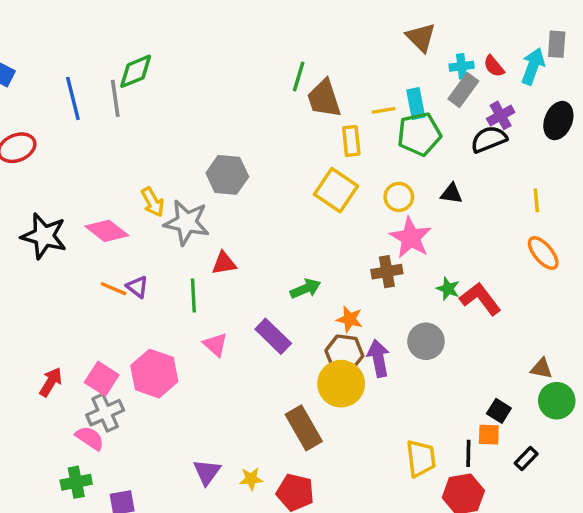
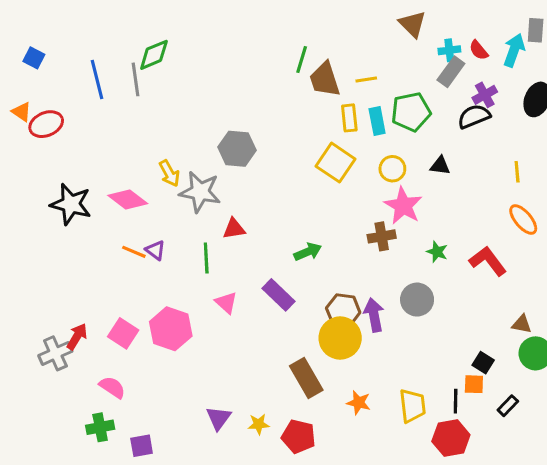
cyan rectangle: (416, 104) -> (377, 121), moved
yellow line: (384, 110) -> (366, 79), moved
red L-shape: (480, 299) -> (488, 261), moved
orange star: (350, 319) -> (359, 403), moved
gray cross: (105, 413) -> (55, 353), moved

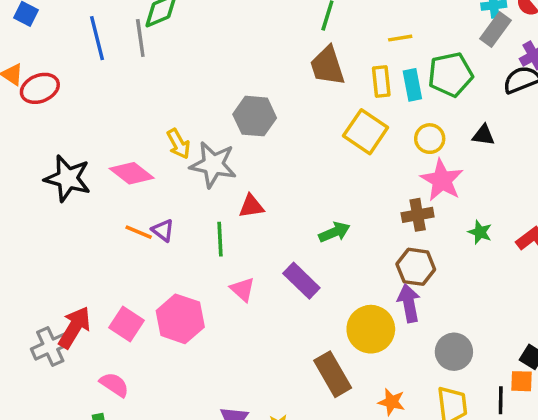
brown trapezoid: (325, 79) -> (327, 66), moved
gray circle: (417, 300) -> (454, 352), moved
brown hexagon: (343, 310) -> (416, 267), moved
red arrow: (77, 336) -> (74, 327), size x1.4

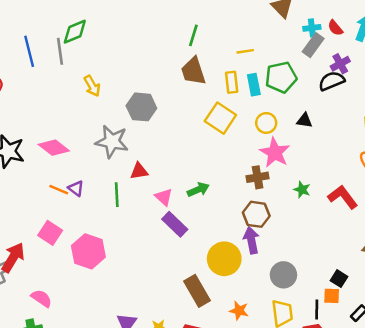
yellow arrow: (178, 144) -> (92, 86), moved
pink triangle: (243, 289) -> (164, 197), moved
pink square: (126, 324) -> (50, 233), moved

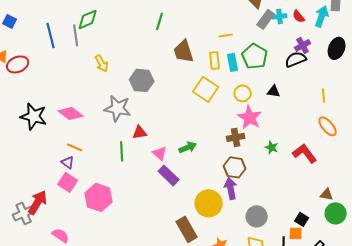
green line: (193, 35) -> (160, 21), moved
gray rectangle: (313, 45) -> (266, 19), moved
green pentagon: (281, 77) -> (255, 56), turned -30
purple triangle: (76, 188) -> (68, 162), moved

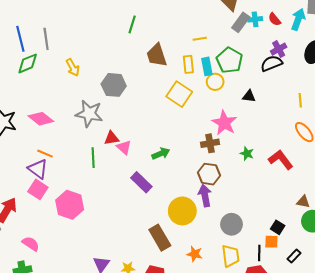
green diamond: (88, 19) -> (28, 63), moved
yellow circle: (243, 93) -> (215, 82), moved
pink triangle: (160, 153) -> (124, 147), moved
purple triangle: (68, 162) -> (38, 169), size x1.5

